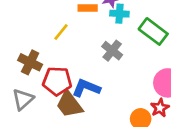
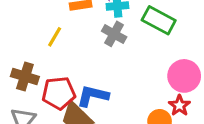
gray cross: (112, 51) -> (114, 34), moved

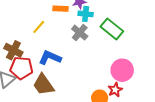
red pentagon: (59, 93) -> (21, 68), moved
blue L-shape: (93, 96) -> (50, 58), moved

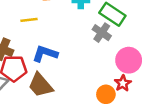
yellow line: (39, 27) -> (29, 20), turned 48
gray cross: (80, 33) -> (102, 33), moved

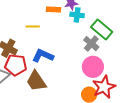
pink circle: (129, 60) -> (93, 67), moved
red star: (123, 83) -> (104, 87), size x1.6

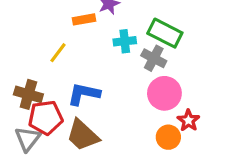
cyan cross: (77, 15) -> (125, 41), moved
yellow line: (33, 27) -> (58, 53), turned -40
red star: (104, 87) -> (188, 120), size x0.6

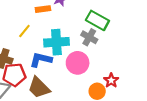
cyan cross: (125, 41) -> (56, 42), moved, size x1.6
pink circle: (164, 93) -> (78, 63), moved

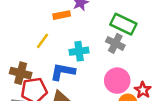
cyan cross: (56, 42) -> (79, 51), size x0.7
pink circle: (78, 63) -> (117, 81), moved

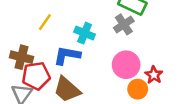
gray cross: (115, 43) -> (124, 24), turned 30
cyan cross: (79, 51) -> (85, 33), turned 30

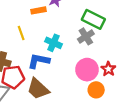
yellow line: (45, 22) -> (21, 33), turned -56
red star: (154, 75) -> (108, 69), moved

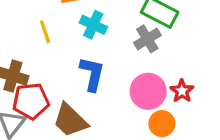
cyan cross: (53, 43) -> (93, 25), moved
blue L-shape: (39, 61) -> (92, 74), moved, turned 90

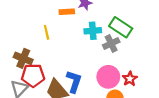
cyan cross: (93, 25) -> (93, 31), moved, turned -35
blue L-shape: (92, 74) -> (74, 81), moved

